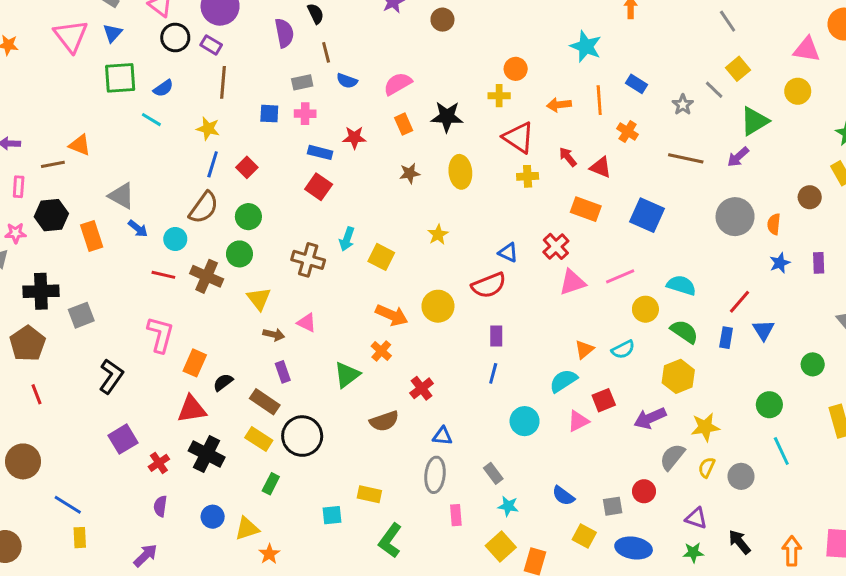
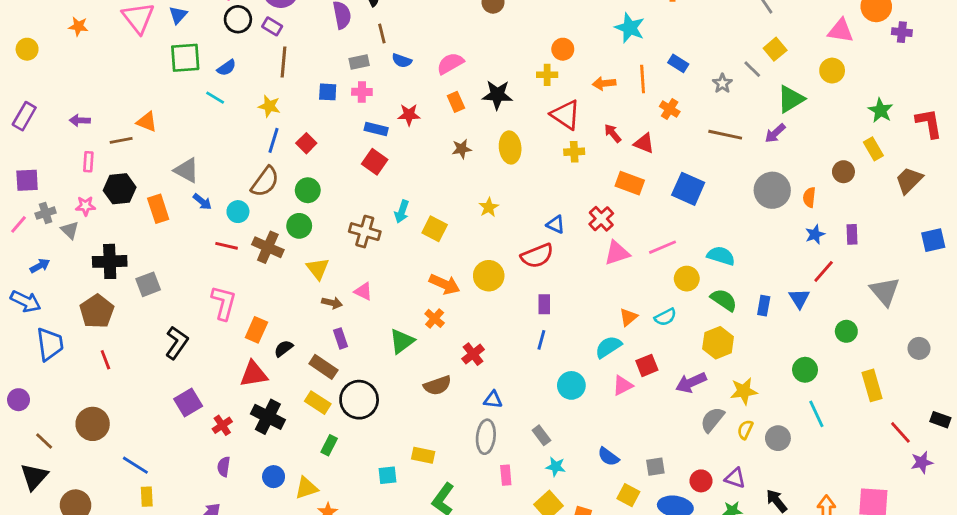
red line: (740, 302) -> (824, 271), moved
red circle: (644, 491) -> (701, 481), moved

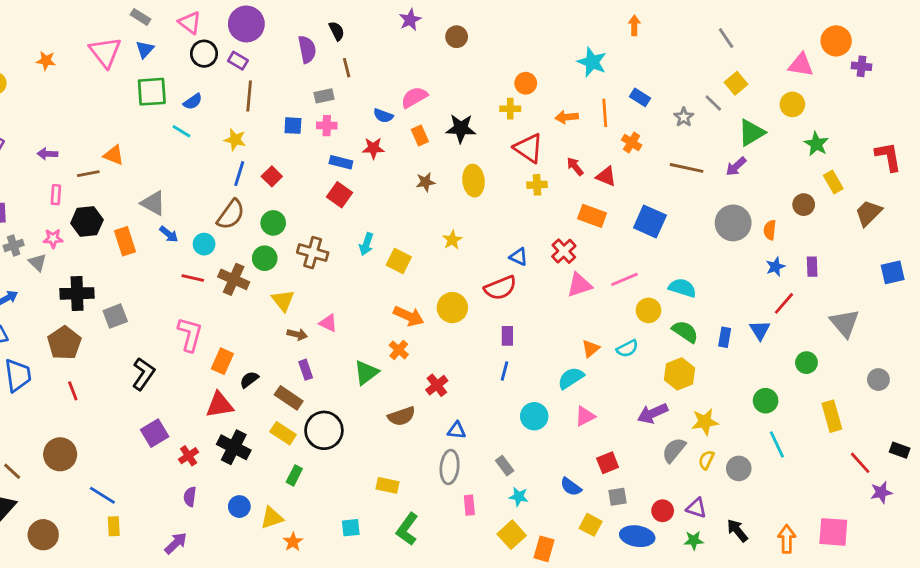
blue semicircle: (402, 61) -> (383, 116), moved
green star: (881, 110) -> (816, 144), moved
brown cross: (365, 232) -> (313, 253), moved
red square: (647, 365) -> (608, 463), moved
cyan square: (388, 475) -> (351, 528), moved

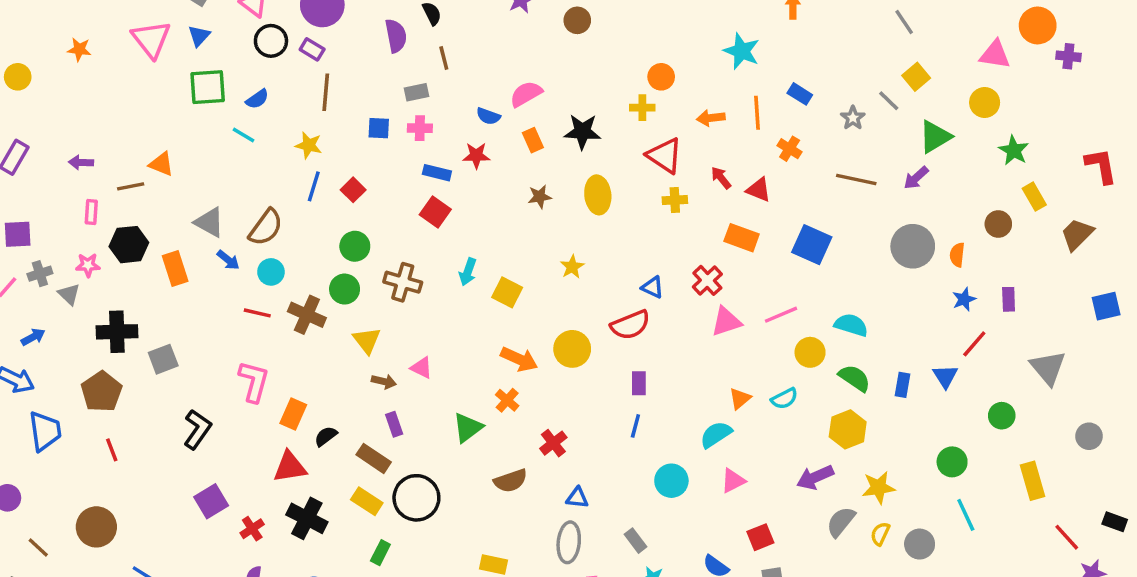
brown semicircle: (231, 214) -> (266, 227), moved

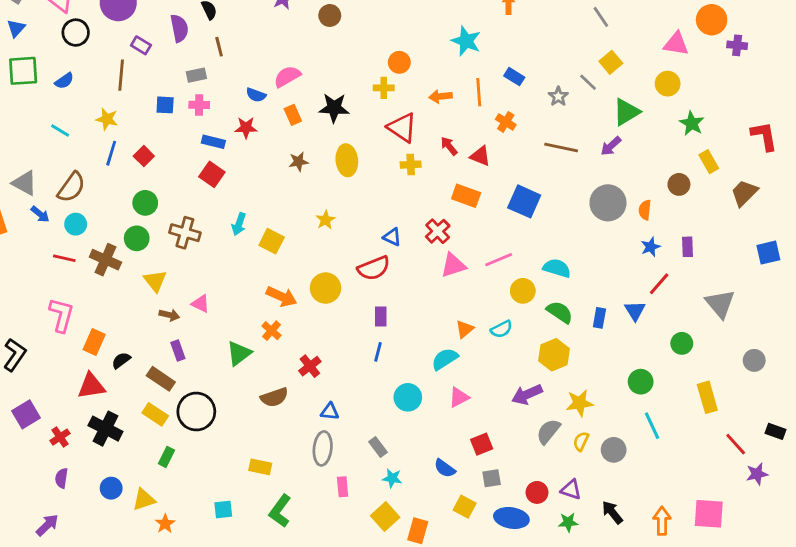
purple rectangle: (312, 49) -> (141, 45), moved
cyan line: (244, 135) -> (60, 130), moved

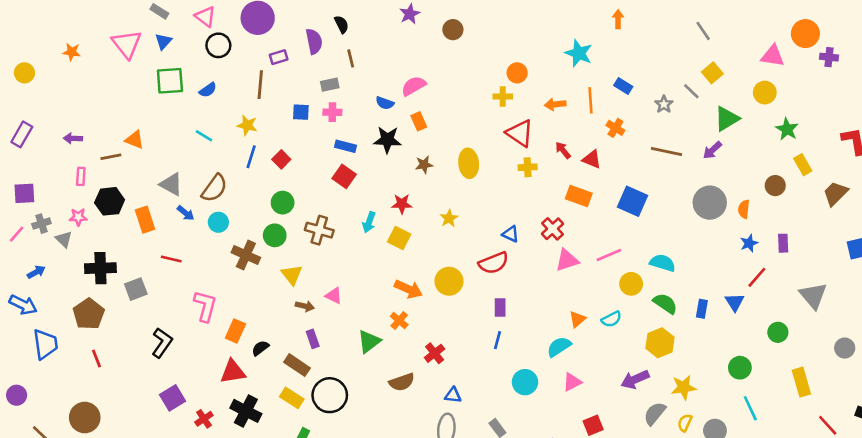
purple rectangle: (141, 45) -> (279, 57), turned -48
black star: (334, 108) -> (387, 140), moved
red star: (246, 128) -> (402, 204), moved
red line: (64, 258) -> (171, 259), moved

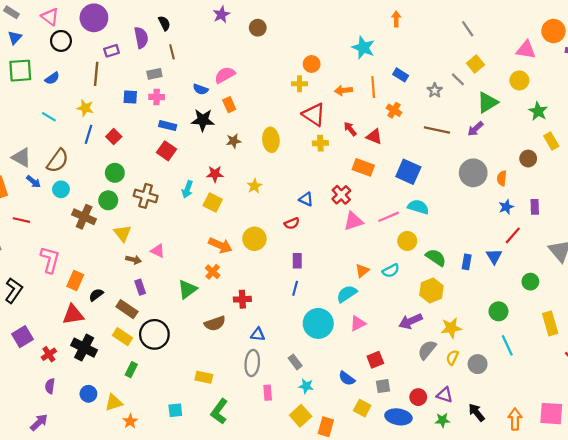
red semicircle: (494, 263) -> (292, 223), size x0.6
cyan semicircle: (663, 263) -> (418, 207), moved
red cross: (435, 353) -> (242, 299), turned 35
cyan circle: (525, 382) -> (318, 323), size x1.4

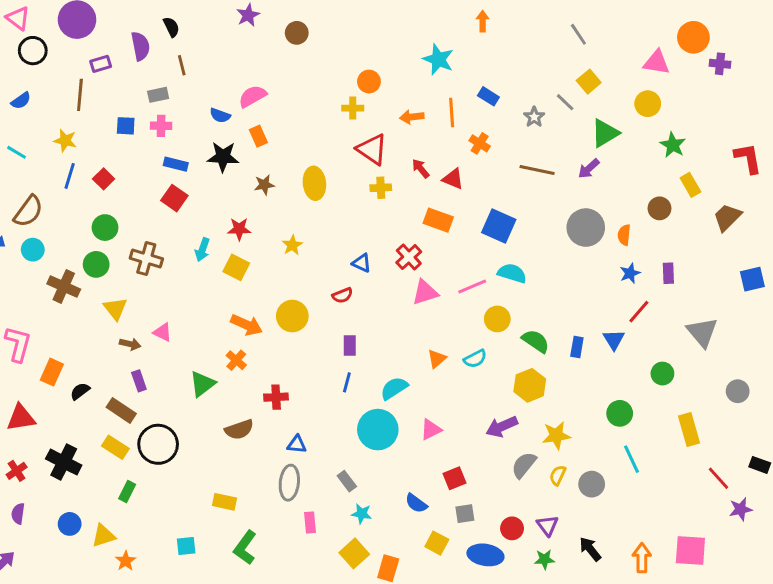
cyan semicircle: (347, 294) -> (394, 388), moved
red triangle: (73, 315) -> (21, 418), moved
purple triangle: (445, 395) -> (547, 525), turned 35

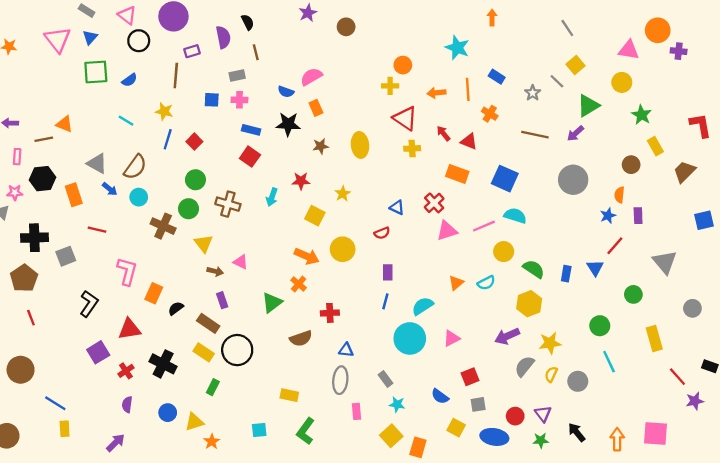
orange semicircle: (624, 235) -> (619, 195), moved
yellow square: (236, 267) -> (315, 216), moved

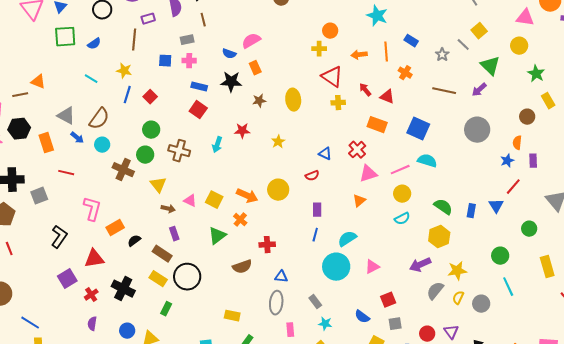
green triangle: (588, 106) -> (490, 66), turned -45
yellow square: (315, 216) -> (214, 200), moved
yellow circle: (504, 252) -> (402, 194), moved
orange triangle: (456, 283) -> (359, 201), moved
orange rectangle: (154, 293) -> (115, 228), turned 36

